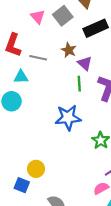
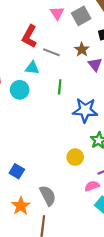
green line: (79, 84) -> (60, 87), moved
blue star: (68, 118) -> (85, 110), moved
yellow circle: (36, 169) -> (75, 157), moved

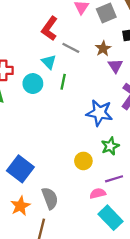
cyan triangle: (32, 68) -> (49, 62), turned 32
green line: (60, 87) -> (63, 82), moved
blue square: (17, 171) -> (20, 169), size x1.6

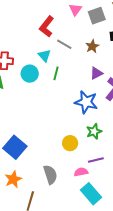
purple triangle: (115, 66) -> (96, 73), moved, turned 32
gray semicircle: (50, 198) -> (50, 175), moved

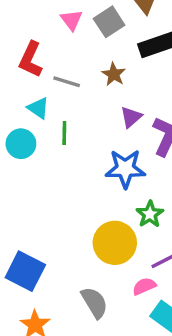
yellow circle: (70, 143) -> (115, 243), size x1.6

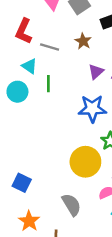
blue square: (25, 271) -> (22, 183), size x0.7

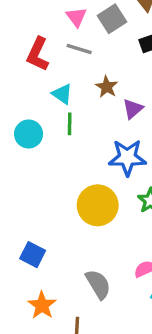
brown star: (83, 41) -> (107, 87), moved
gray line: (50, 47) -> (79, 49), moved
cyan triangle: (30, 66) -> (62, 94), moved
yellow circle: (85, 162) -> (98, 205), moved

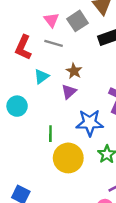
cyan triangle: (62, 94) -> (41, 77), turned 49
purple triangle: (133, 109) -> (69, 92), moved
green line: (70, 124) -> (50, 134), moved

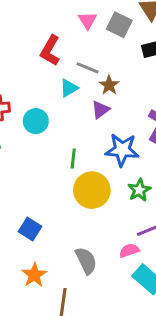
gray square: (77, 21) -> (119, 25), turned -36
gray line: (54, 43) -> (88, 68), moved

